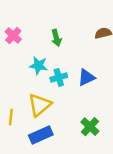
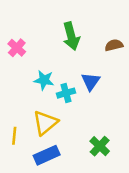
green arrow: (56, 38) -> (71, 36), moved, size x1.5
blue triangle: (86, 77) -> (91, 81), moved, turned -30

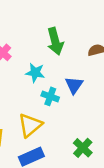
cyan star: (44, 80) -> (35, 73), moved
cyan cross: (66, 93) -> (50, 96), turned 36

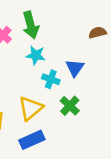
green arrow: (55, 41) -> (31, 25), moved
green cross: (83, 148) -> (70, 106), moved

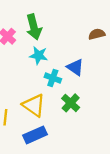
blue triangle: (75, 68) -> (75, 67), turned -30
yellow triangle: (31, 108) -> (34, 105), turned -45

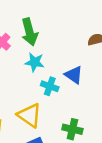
green cross: (71, 103) -> (72, 129), moved, turned -30

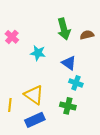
green arrow: (29, 32) -> (64, 29), moved
cyan cross: (50, 86) -> (76, 83), moved

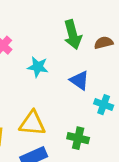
cyan cross: (76, 83) -> (104, 105), moved
yellow triangle: (34, 95) -> (32, 123), turned -30

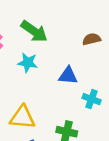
green arrow: (73, 35) -> (34, 31), moved, turned -40
blue triangle: (79, 80) -> (68, 76), turned -30

